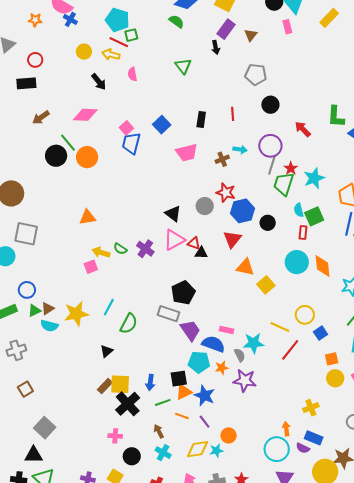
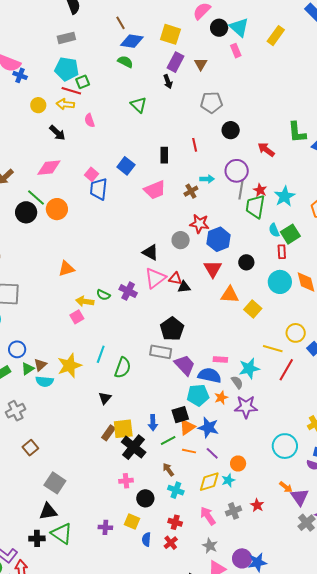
black circle: (268, 223) -> (246, 262), moved
orange arrow: (286, 429) -> (286, 487), moved, turned 144
cyan circle: (277, 449) -> (285, 446), moved

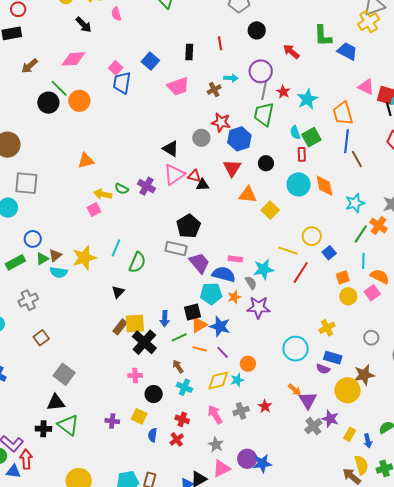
green trapezoid: (255, 207) -> (264, 114), moved

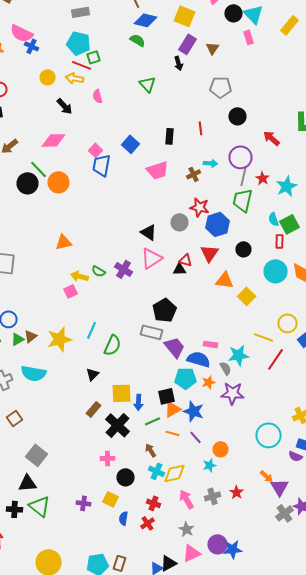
red triangle: (194, 176) -> (186, 260), moved
cyan semicircle: (59, 272) -> (34, 373), moved, size x1.4
yellow square: (135, 323) -> (122, 393), moved
yellow diamond: (218, 380) -> (174, 473), moved

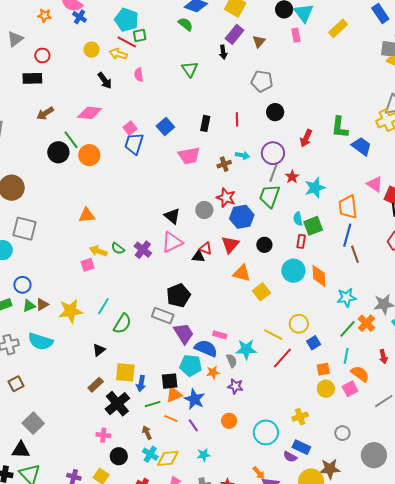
red arrow: (272, 138) -> (306, 138), turned -114
purple star: (232, 393) -> (235, 386), size x0.7
orange circle: (220, 449) -> (229, 421), moved

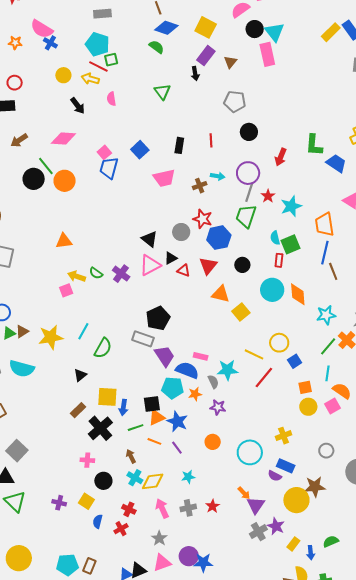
yellow rectangle: (338, 28) -> (331, 32), moved
pink rectangle: (296, 35) -> (267, 54), size x1.6
black triangle: (198, 257) -> (171, 258), moved, turned -32

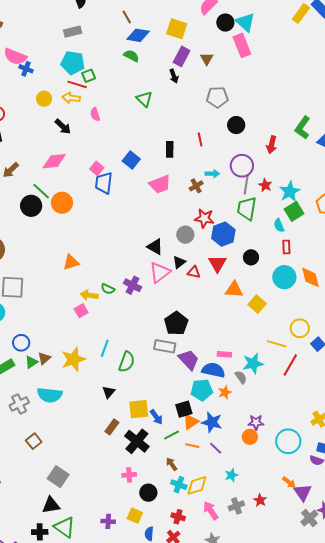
green L-shape: (314, 145) -> (303, 128), turned 40
green square: (291, 244) -> (294, 211), moved
blue arrow: (123, 407) -> (156, 417), turned -35
purple star: (218, 407) -> (256, 422), moved

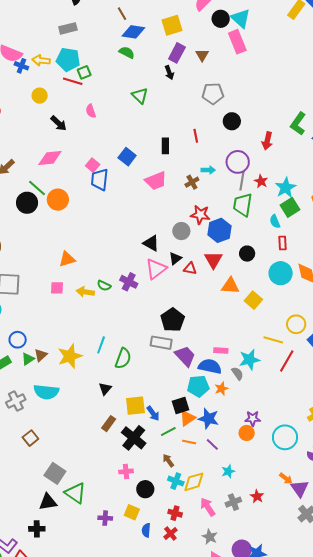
yellow square: (177, 29) -> (172, 25), turned -35
yellow arrow: (71, 98) -> (41, 60), moved
pink square: (81, 311) -> (57, 288), moved, turned 32
green triangle: (64, 527) -> (75, 493), moved

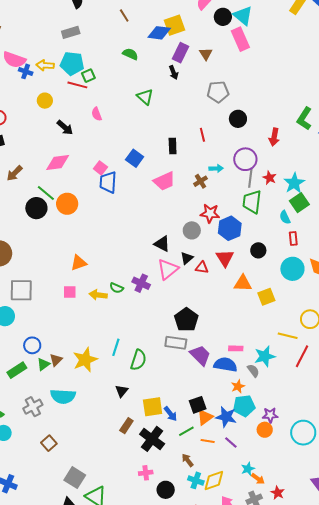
blue diamond: (133, 32) -> (159, 33), moved
yellow square: (253, 300) -> (266, 297), turned 30
cyan pentagon: (198, 386) -> (244, 406), moved
orange arrow: (286, 478) -> (258, 479), moved

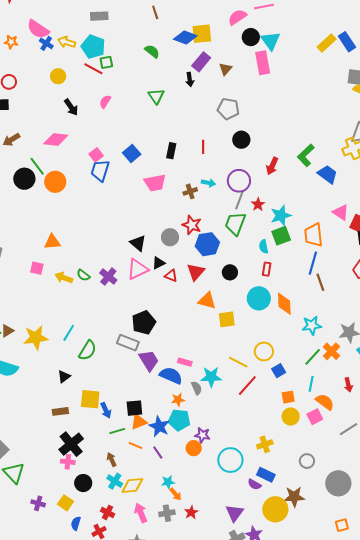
pink semicircle: (97, 114) -> (105, 102), turned 40
brown rectangle: (126, 426) -> (60, 411), turned 35
black cross: (152, 439) -> (71, 444), moved

